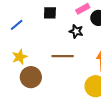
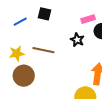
black square: (50, 13) -> (44, 14), moved
brown line: (63, 56) -> (43, 50), moved

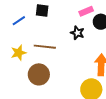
brown circle: (24, 76) -> (39, 74), moved

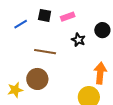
pink rectangle: (86, 11) -> (68, 17), moved
yellow star: (19, 53) -> (15, 90), moved

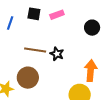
blue line: (21, 24) -> (10, 23), turned -40
black star: (78, 40) -> (57, 54), moved

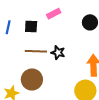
black square: (34, 14) -> (31, 26), moved

